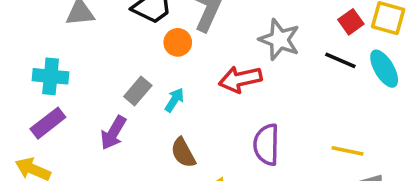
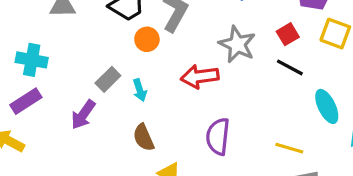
red square: (351, 22) -> (288, 34), moved
cyan ellipse: (384, 69) -> (327, 106), moved
cyan arrow: (174, 100) -> (140, 90), turned 125

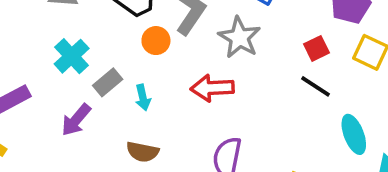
gray star: (237, 44) -> (239, 37), moved
cyan cross: (32, 60) -> (72, 56), moved, turned 32
brown semicircle: (144, 138) -> (143, 152), turned -60

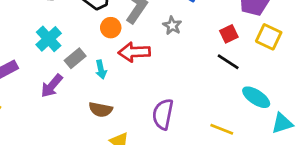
gray star: (239, 37) -> (172, 26), size x0.6
red arrow: (212, 88) -> (134, 52), moved
cyan ellipse: (354, 134) -> (256, 97), turned -36

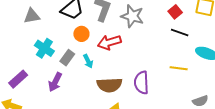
gray star: (172, 26) -> (132, 16), size x1.6
orange circle: (111, 28) -> (81, 34), moved
brown semicircle: (101, 110) -> (109, 85), moved, size x1.4
yellow line: (222, 129) -> (179, 68), moved

